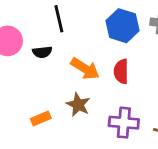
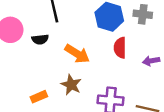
red semicircle: (121, 71) -> (120, 48), moved

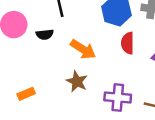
orange rectangle: (39, 97) -> (26, 94), moved

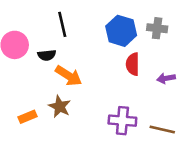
orange arrow: (83, 49) -> (69, 76), moved
brown star: (77, 81) -> (60, 107), moved

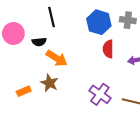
purple cross: (122, 121) -> (100, 94), turned 30

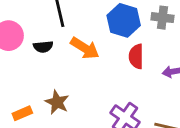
orange arrow: (57, 58) -> (85, 48), moved

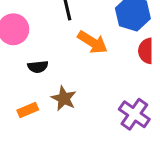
black semicircle: (43, 47) -> (38, 67), moved

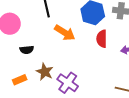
purple cross: (134, 114) -> (68, 83), moved

